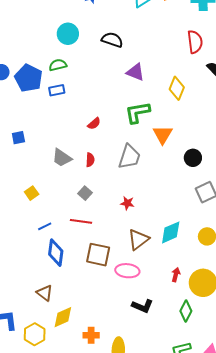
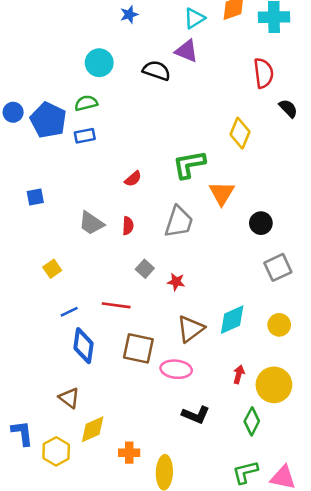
purple triangle: (135, 72) -> (187, 51), moved
gray square: (85, 193) -> (145, 269), moved

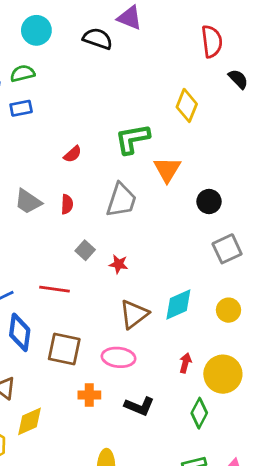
brown square: (138, 348) -> (64, 349), moved
orange cross: (129, 453) -> (89, 395), moved

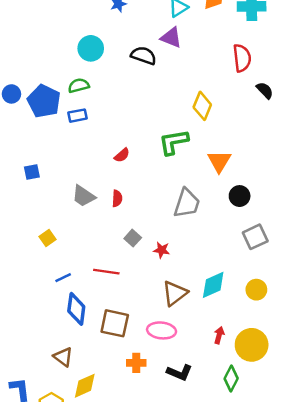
yellow diamond: (187, 105) -> (202, 106), moved
orange triangle: (167, 169) -> (219, 161), moved
gray trapezoid: (121, 200) -> (187, 203), moved

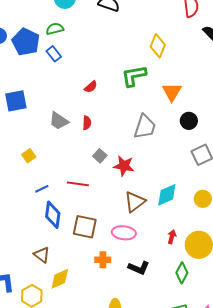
blue rectangle: (77, 116) -> (54, 54), turned 63
blue square: (32, 172) -> (16, 101), size x1.6
red star: (162, 250) -> (124, 166), size x1.5

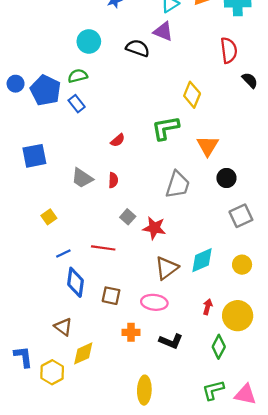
brown square: (85, 227) -> (111, 296), size x0.7

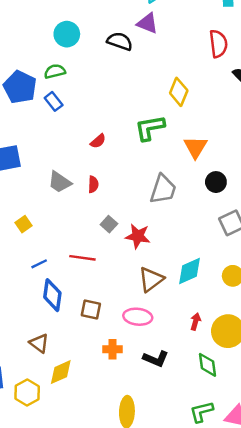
green diamond: (219, 347) -> (208, 365), turned -35

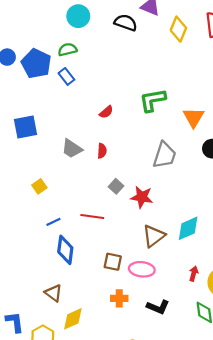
yellow diamond: (179, 92) -> (178, 29), moved
brown square: (91, 309) -> (113, 262), moved

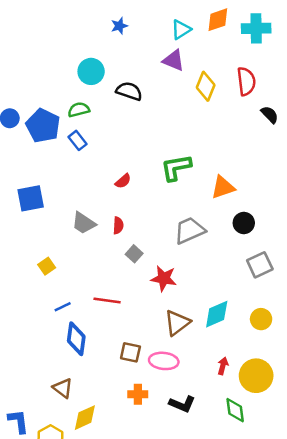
black semicircle: (126, 23) -> (129, 91), moved
orange triangle: (194, 117) -> (223, 187), turned 40
gray trapezoid: (164, 155) -> (190, 230), turned -132
gray square: (116, 186) -> (134, 254), moved

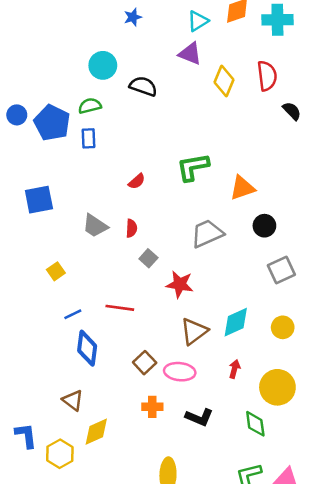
blue rectangle: (77, 140) -> (88, 138), turned 36
brown square: (130, 352) -> (145, 363), turned 35
red arrow: (223, 366) -> (234, 369), moved

